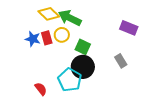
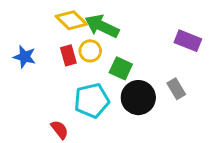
blue star: (33, 39) -> (25, 57), moved
black circle: (83, 67) -> (138, 98), moved
cyan pentagon: (70, 80) -> (92, 100), moved, turned 30

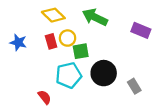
green arrow: (102, 26) -> (95, 17), moved
green square: (121, 68) -> (81, 51), moved, turned -35
gray rectangle: (176, 89) -> (134, 86), moved

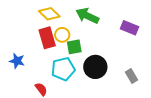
red rectangle: (51, 41) -> (47, 38), size x1.5
blue star: (18, 42) -> (17, 61), moved
gray rectangle: (134, 86) -> (131, 76), moved

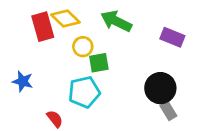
red rectangle: (47, 38) -> (43, 27), moved
black circle: (95, 67) -> (160, 88), moved
gray rectangle: (131, 76) -> (168, 111), moved

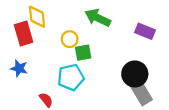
yellow diamond: (65, 19) -> (37, 17), moved, turned 40
red rectangle: (43, 27) -> (24, 34), moved
gray rectangle: (168, 111) -> (142, 93), size x1.5

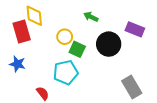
green arrow: (98, 18) -> (91, 17), size x0.6
green square: (83, 53) -> (77, 49), turned 35
black circle: (135, 74) -> (109, 44), moved

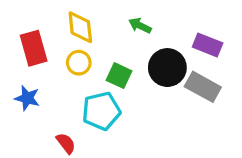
yellow diamond: (34, 16) -> (80, 27), moved
yellow circle: (65, 37) -> (79, 63), moved
gray rectangle: (132, 87) -> (203, 87), moved, turned -30

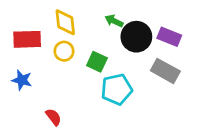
red rectangle: (34, 48) -> (27, 39), turned -76
black circle: (167, 68) -> (136, 37), moved
cyan pentagon: (101, 111) -> (117, 89), moved

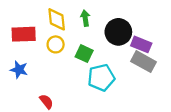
green arrow: (114, 21) -> (85, 18), moved, turned 56
purple rectangle: (169, 37) -> (141, 44), moved

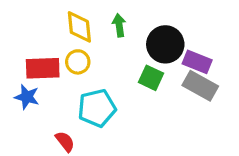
red rectangle: (24, 34) -> (43, 68), moved
green square: (84, 54) -> (151, 78), moved
cyan pentagon: (101, 78) -> (97, 108), moved

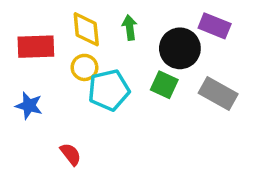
purple rectangle: (197, 62) -> (215, 26), moved
red rectangle: (43, 68) -> (36, 47), moved
cyan pentagon: (97, 108) -> (109, 90), moved

